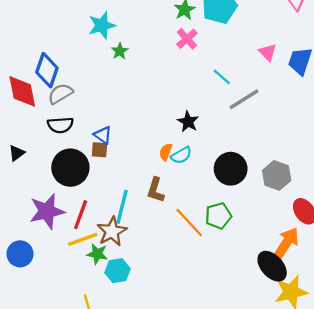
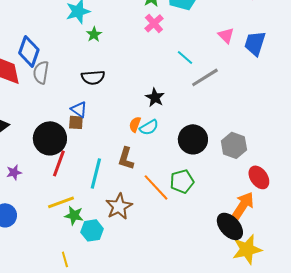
gray semicircle: (60, 94) -> (41, 72), turned -50
black semicircle: (60, 125) -> (93, 77), moved
purple star: (47, 211) -> (14, 172), moved, size x0.5
red line: (81, 215) -> (59, 163), moved
brown star: (112, 231) -> (119, 206), moved

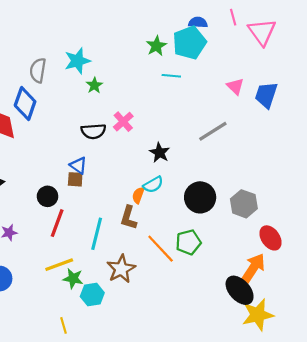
pink cross: (154, 23) -> (123, 122), moved
cyan line: (185, 57) -> (171, 76), moved, turned -36
gray semicircle: (41, 72) -> (38, 70), moved
orange semicircle: (135, 124) -> (138, 195), moved
black circle: (50, 138) -> (47, 196), size x0.6

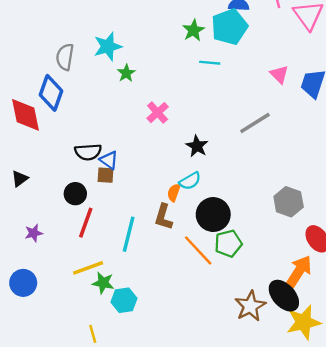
black semicircle: (93, 131) -> (88, 152), moved
black circle: (200, 197) -> (213, 215), moved
brown star: (121, 269) -> (250, 306), moved

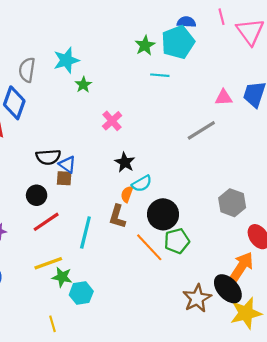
pink triangle: (279, 74) -> (224, 97), moved, turned -48
black star: (197, 146) -> (125, 162), moved
red line: (86, 223) -> (46, 222), turned 36

